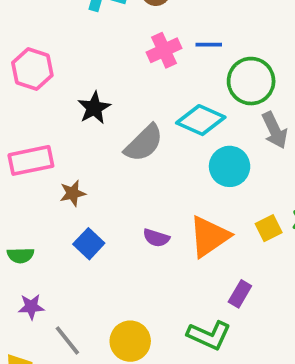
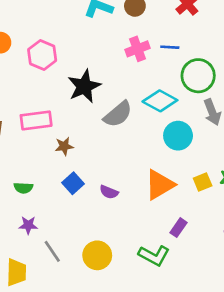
black star: (94, 108) -> (84, 86), size x1.4
purple semicircle: (156, 238) -> (109, 192), moved

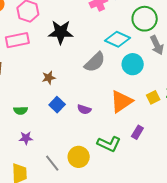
black star: (84, 86) -> (61, 32), turned 30
gray semicircle: (118, 114) -> (95, 62), moved
pink rectangle: (36, 120) -> (17, 40), moved
gray line: (52, 251) -> (52, 163), moved
green L-shape: (154, 255) -> (109, 144), moved

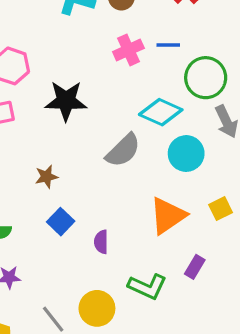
purple semicircle: (84, 109) -> (101, 242), moved, turned 72

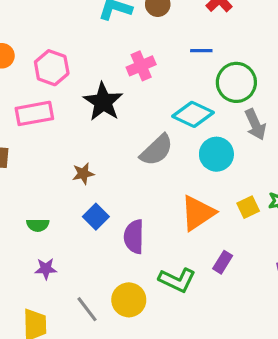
pink cross: (128, 50) -> (141, 66), moved
black star: (66, 101) -> (103, 102), turned 30
purple semicircle: (101, 242) -> (134, 237), size x1.5

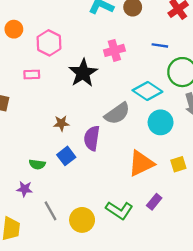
pink rectangle: (34, 113) -> (32, 75), size x0.6
green semicircle: (38, 225) -> (37, 164), moved
purple semicircle: (134, 237) -> (92, 138), moved
gray line: (87, 309) -> (50, 211), moved

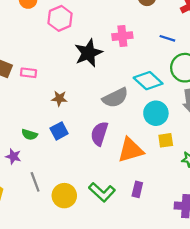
pink rectangle: (32, 75) -> (28, 73), moved
purple semicircle: (92, 138) -> (99, 134), moved
yellow square: (178, 164) -> (166, 140), moved
purple rectangle: (154, 202) -> (137, 189), turned -35

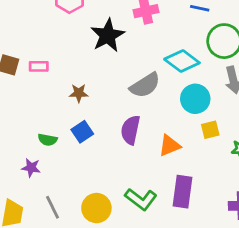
orange triangle: (131, 150) -> (170, 146), size x0.7
gray line: (35, 182) -> (52, 207), moved
purple rectangle: (137, 189) -> (182, 192), size x1.6

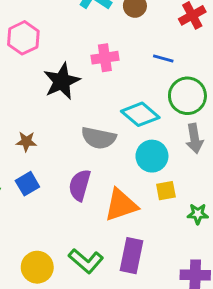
gray semicircle: (145, 85) -> (99, 138), turned 40
orange triangle: (170, 146) -> (121, 205), size x1.4

